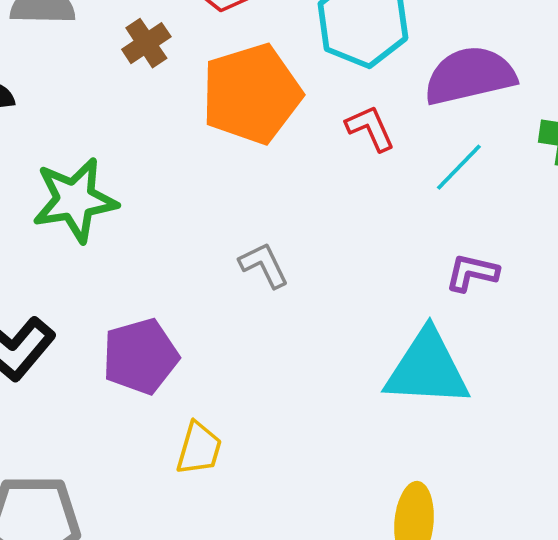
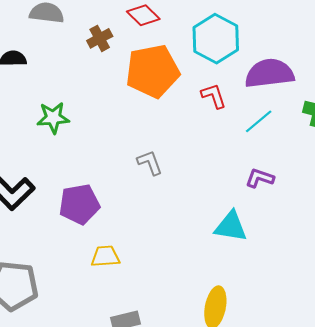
green star: (75, 200) -> (53, 118), size x0.7
cyan triangle: (427, 369) -> (231, 226), size x0.7
yellow trapezoid: (199, 448) -> (105, 256), turned -116

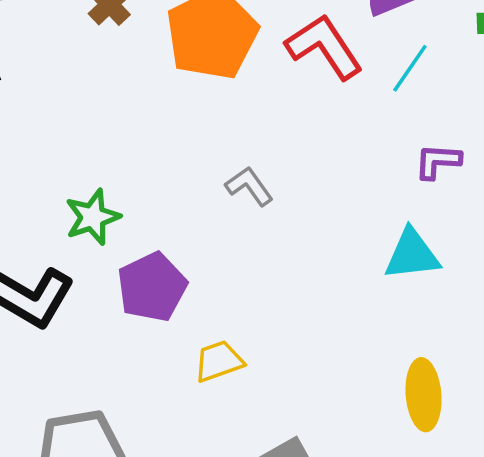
red L-shape: (214, 96) -> (324, 47), size x1.6
green star: (53, 118) -> (93, 217), moved

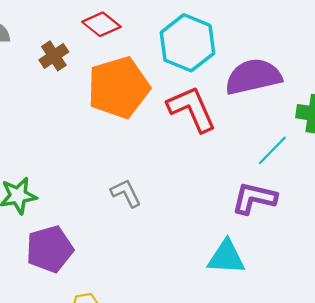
cyan line: (410, 68) -> (272, 150), moved
purple L-shape: (438, 161) -> (254, 198), size x1.4

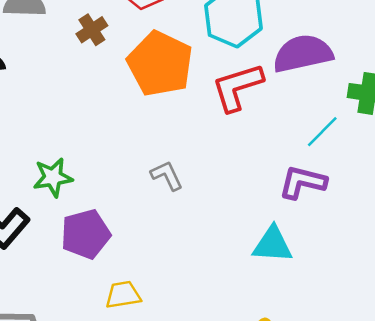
orange pentagon: (119, 87) -> (160, 64), turned -30
red L-shape: (192, 109) -> (237, 87), turned -84

